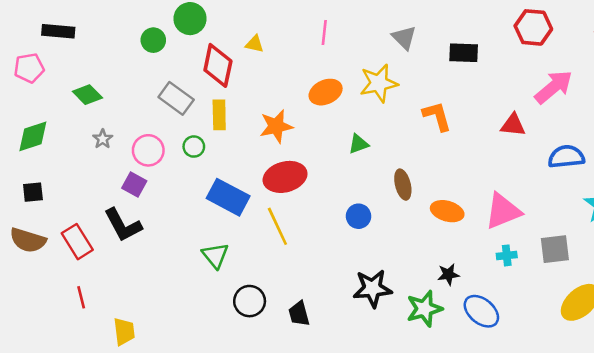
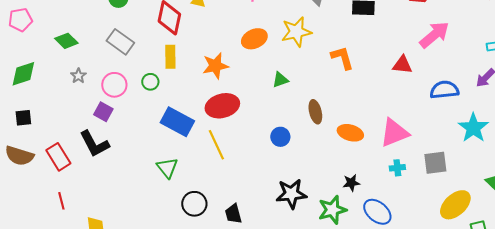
gray rectangle: (176, 98) -> (120, 42), moved

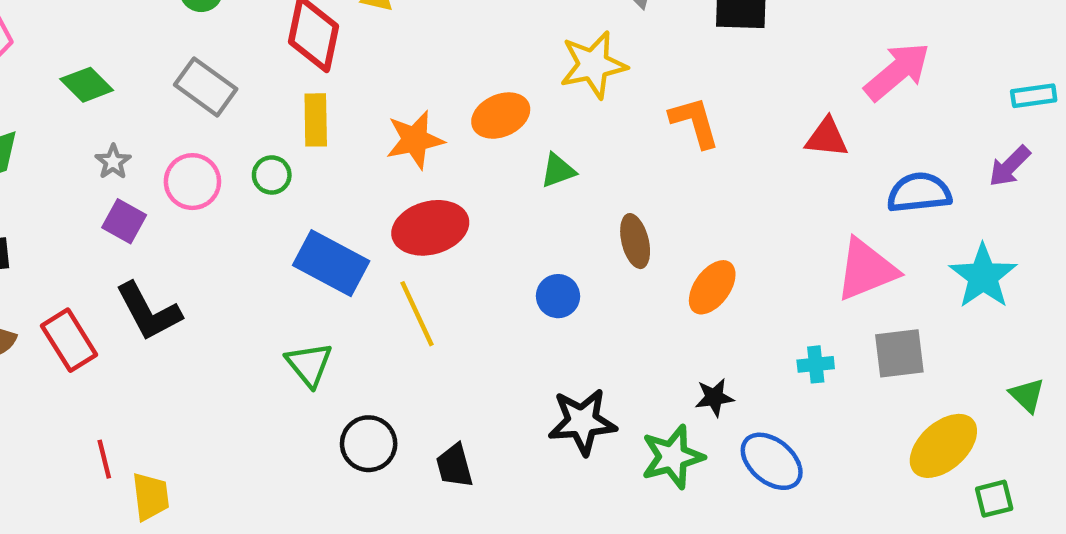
orange ellipse: (254, 39) -> (501, 116), moved
purple square: (103, 112) -> (124, 221), moved
orange ellipse: (350, 133) -> (712, 287), turned -70
pink triangle: (394, 133) -> (866, 270), moved
red line: (61, 201) -> (104, 459), moved

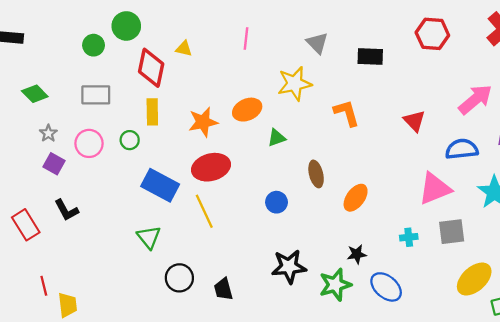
pink arrow: (897, 71) -> (475, 99), moved
gray rectangle: (206, 87) -> (96, 95), turned -36
red triangle: (827, 138) -> (414, 121), turned 40
black L-shape: (148, 312) -> (66, 210), size x0.7

